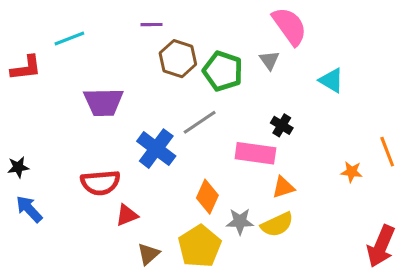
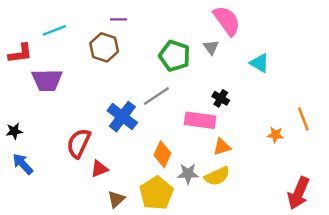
brown hexagon: (178, 59) -> (104, 47), moved
purple trapezoid: (103, 102) -> (47, 80), moved
red semicircle: (100, 183) -> (79, 143), turned 120

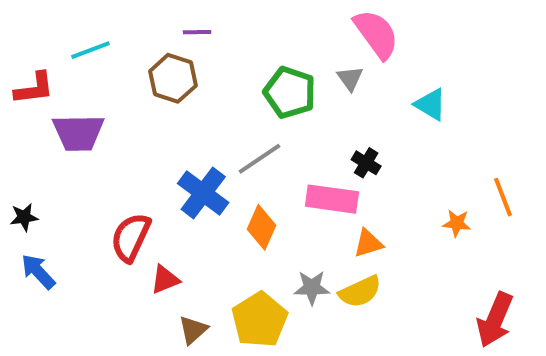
orange diamond: (162, 154) -> (262, 227), moved

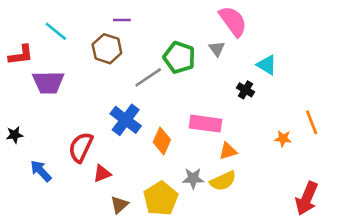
cyan line: (90, 50) -> (56, 31), turned 60
gray line: (259, 159) -> (148, 77), moved
black cross: (366, 163) -> (245, 90), moved
blue arrow: (38, 271) -> (41, 171), moved

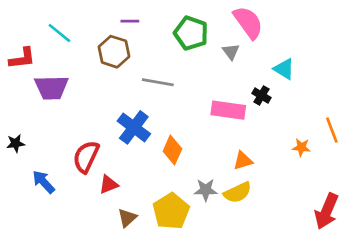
green pentagon: (179, 57) -> (191, 33), moved
gray line: (148, 77) -> (158, 82), turned 44
pink rectangle: (206, 124) -> (228, 110), moved

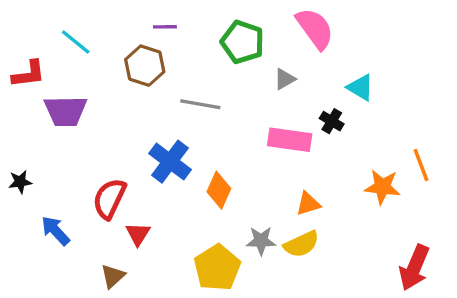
gray triangle: (231, 52) -> (285, 79), moved, turned 36
orange star: (301, 147) -> (382, 187), size x1.5
red triangle: (109, 185) -> (138, 234), turned -36
brown triangle: (127, 218) -> (113, 276), moved

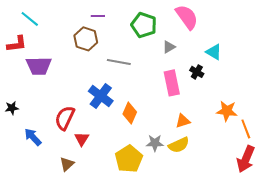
cyan line: (76, 42) -> (30, 19), moved
pink rectangle: (290, 140) -> (172, 83), turned 70
orange line: (421, 165) -> (246, 129), moved

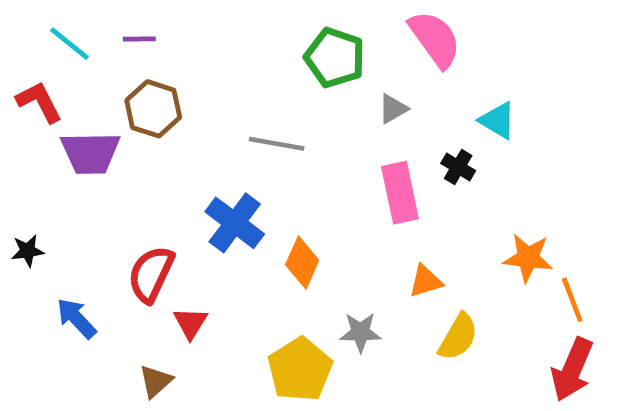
purple line: (98, 16) -> (139, 39), moved
brown hexagon: (86, 39) -> (153, 109), moved
red L-shape: (17, 44) -> (39, 102), turned -110
yellow semicircle: (179, 145) -> (458, 337), moved, turned -35

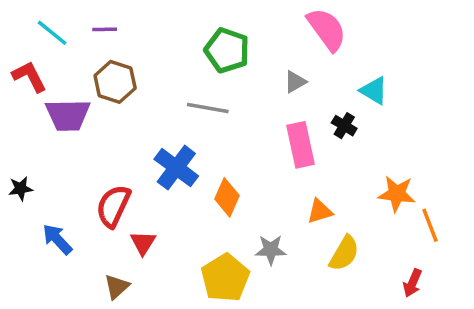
green pentagon: (335, 58) -> (227, 50), moved
red arrow: (572, 370) -> (412, 283), moved, size x0.6

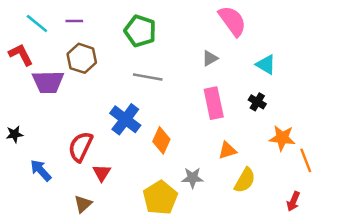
green pentagon: (227, 50) -> (140, 31), moved
black cross: (344, 126) -> (257, 102), moved

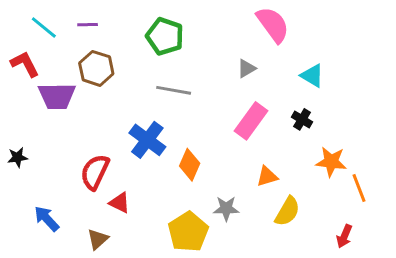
pink rectangle: (214, 103) -> (251, 121), turned 48
blue arrow: (41, 170) -> (47, 219), moved
red triangle: (102, 173) -> (120, 203), turned -36

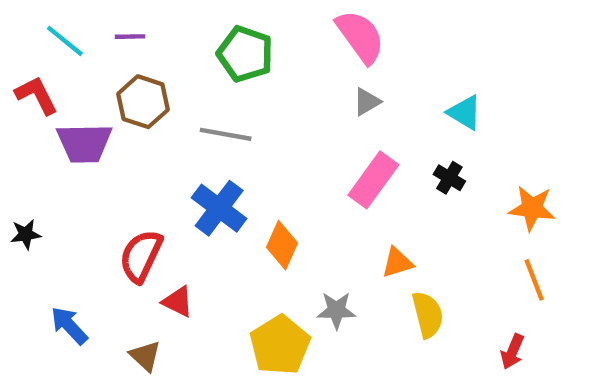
pink semicircle: (273, 25) -> (360, 37), moved
gray line: (174, 90) -> (226, 134), moved
orange star: (331, 162) -> (532, 208), moved
yellow semicircle: (287, 211) -> (428, 315), turned -44
brown triangle: (98, 239) -> (145, 356), turned -35

